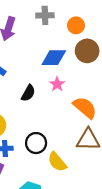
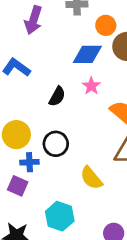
orange circle: (76, 25) -> (106, 25), moved
black circle: (36, 143) -> (56, 144), moved

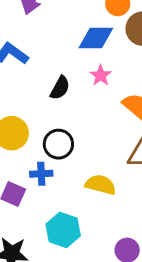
blue cross: (29, 162) -> (41, 174), moved
yellow semicircle: (91, 178) -> (101, 185), turned 145

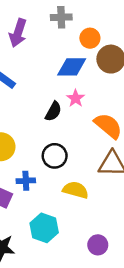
black semicircle: (60, 88) -> (53, 111), moved
black circle: (58, 144) -> (55, 156), moved

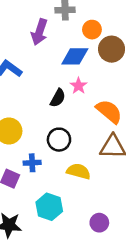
purple arrow: (18, 33) -> (39, 32), moved

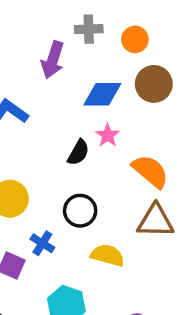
orange circle: (92, 30) -> (135, 39), moved
blue cross: (32, 163) -> (42, 243), turned 35

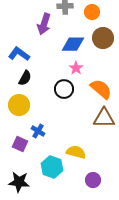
black semicircle: (78, 152) -> (25, 78), moved
black circle: (80, 211) -> (64, 89), moved
yellow semicircle: (108, 255) -> (76, 152), moved

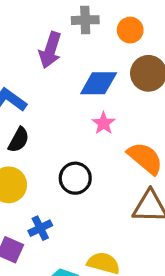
black circle: (64, 89) -> (75, 178), moved
blue cross: (38, 131) -> (40, 228), turned 32

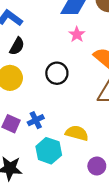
blue cross: (40, 228) -> (36, 120), moved

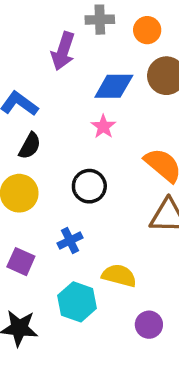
pink star: (77, 34) -> (103, 127), moved
blue cross: (36, 120) -> (70, 241), moved

